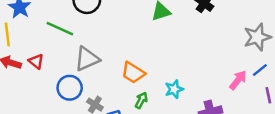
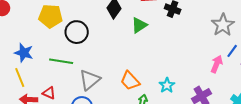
orange trapezoid: (133, 73) -> (130, 81), turned 30

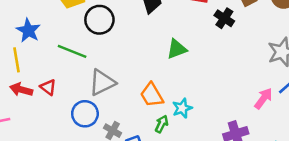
green triangle: (139, 25) -> (177, 49), moved
cyan star: (167, 85) -> (182, 108), moved

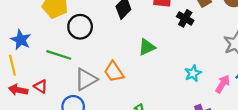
orange trapezoid: (152, 95) -> (114, 72), moved
cyan star: (182, 108) -> (193, 73), moved

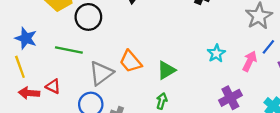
green triangle: (147, 47) -> (166, 70), moved

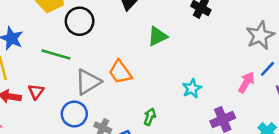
cyan star: (216, 53) -> (192, 88), moved
green triangle: (166, 70) -> (157, 36), moved
red triangle: (53, 86) -> (36, 92), turned 35

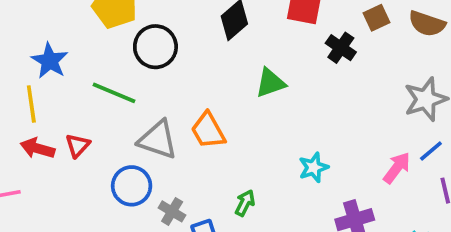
gray triangle: (88, 82) -> (158, 140), turned 44

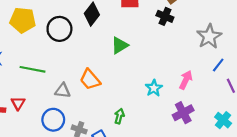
black circle: (155, 47) -> (59, 29), moved
black cross: (341, 48) -> (165, 16), moved
gray triangle: (158, 140) -> (63, 91), size x0.7
pink arrow: (397, 168) -> (186, 80), moved

